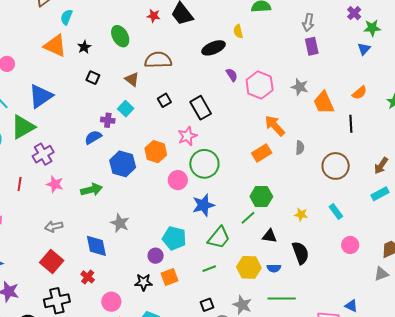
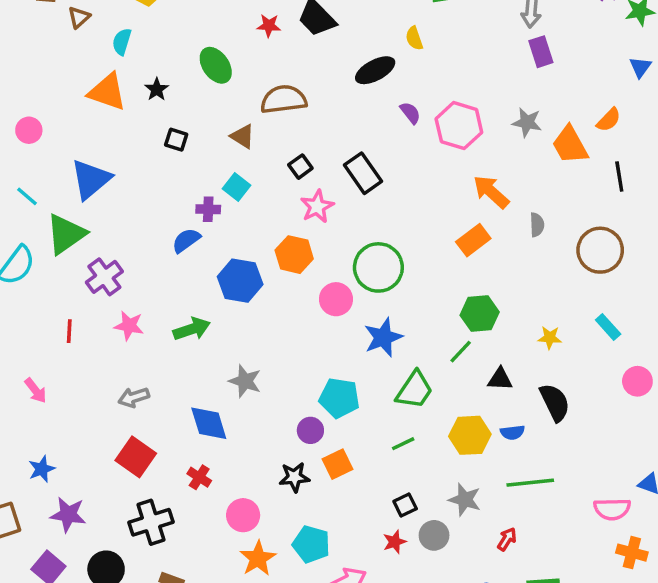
blue triangle: (364, 49) -> (640, 67), moved
orange semicircle: (360, 93) -> (609, 120), moved
pink star: (187, 136) -> (317, 206), moved

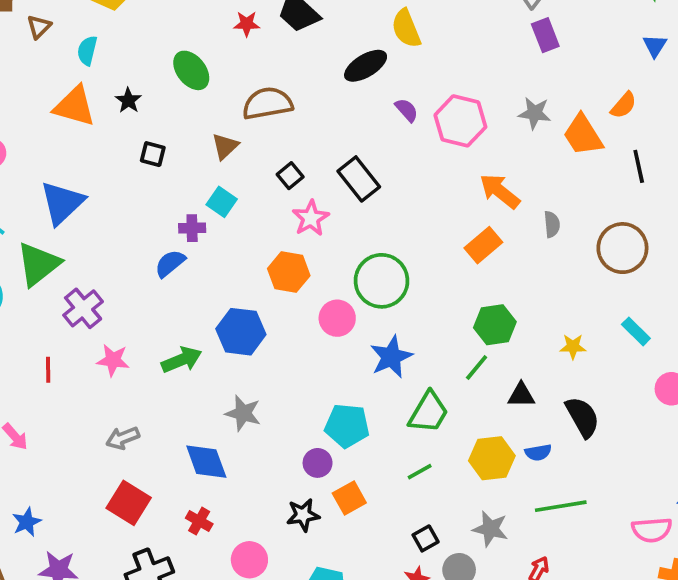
yellow semicircle: (414, 38) -> (406, 28), size x1.5
brown triangle: (243, 136) -> (225, 146), turned 48
blue hexagon: (240, 281) -> (241, 332), moved

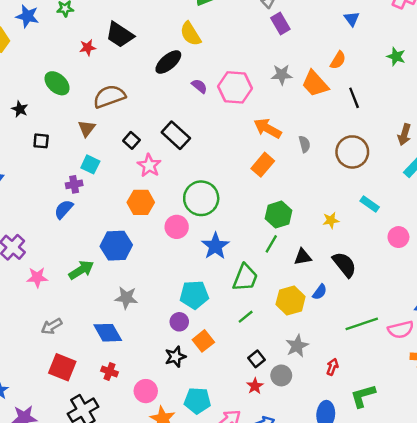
blue semicircle: (538, 453) -> (320, 292), turned -35
green line: (561, 506) -> (362, 324), moved
gray star: (490, 529) -> (297, 346), turned -30

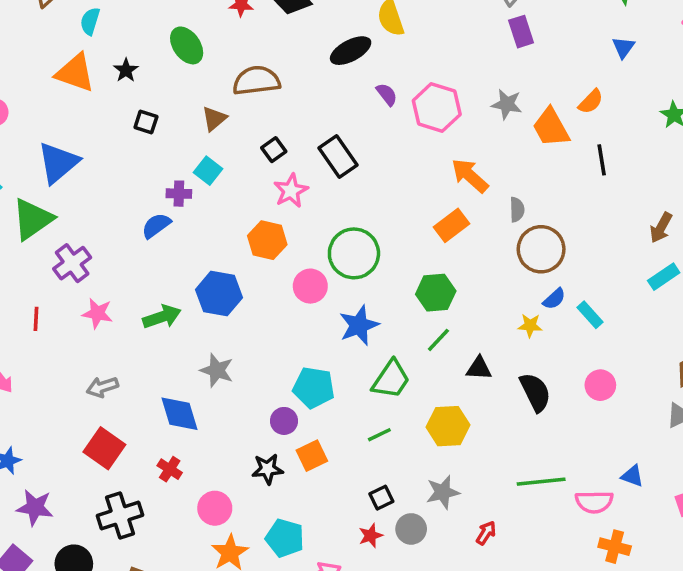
brown circle: (352, 152) -> (541, 249), moved
green hexagon: (278, 215) -> (436, 293), moved
pink circle: (398, 237) -> (600, 385), moved
blue semicircle: (320, 292) -> (554, 299), moved

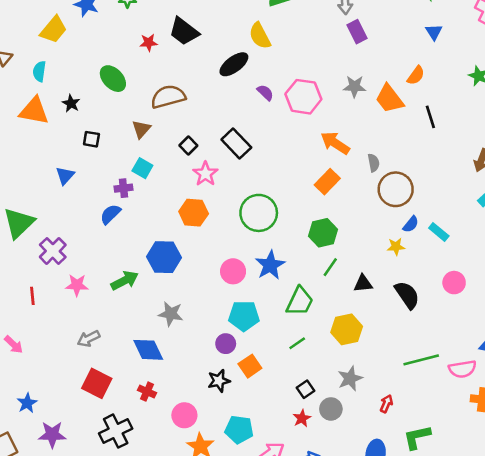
blue triangle: (58, 163) -> (65, 176), moved, size x0.6
pink circle: (310, 286) -> (233, 271), moved

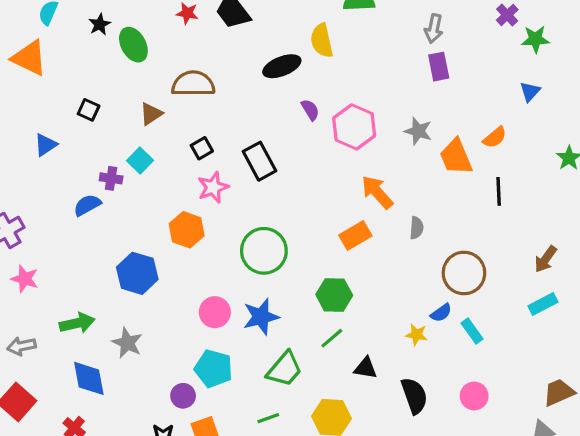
black star: (71, 103) -> (100, 24), moved
brown circle: (396, 189) -> (464, 273), moved
green arrow: (125, 280) -> (77, 323), moved

